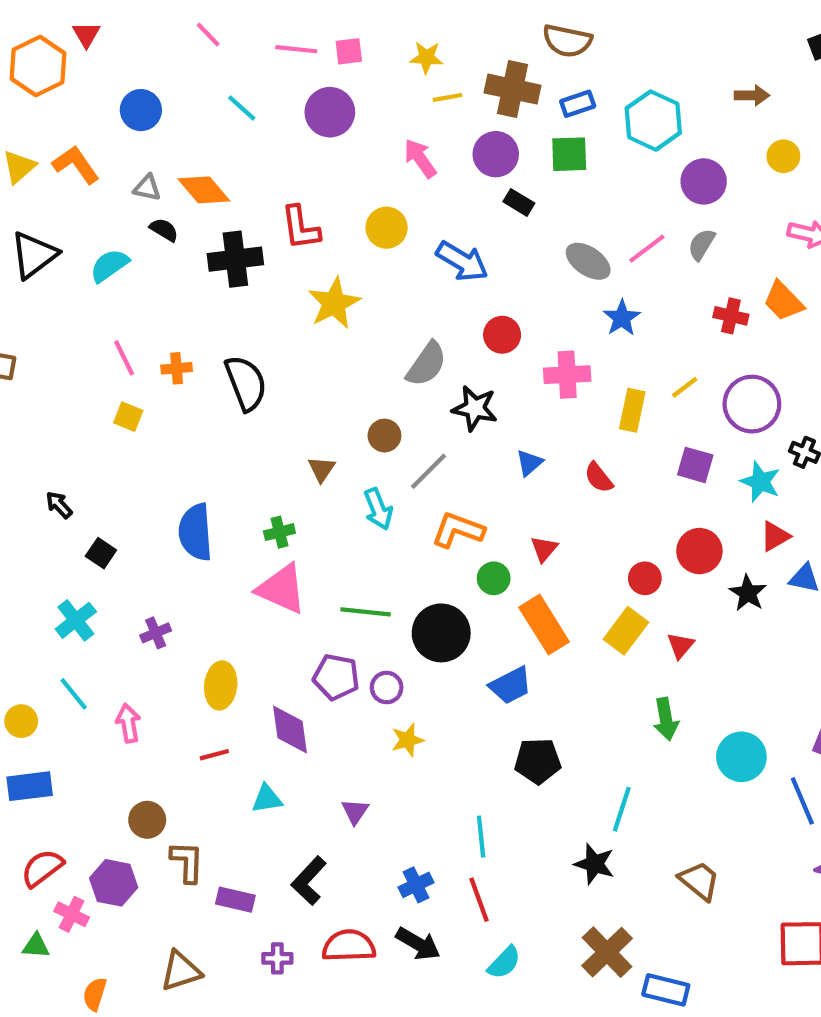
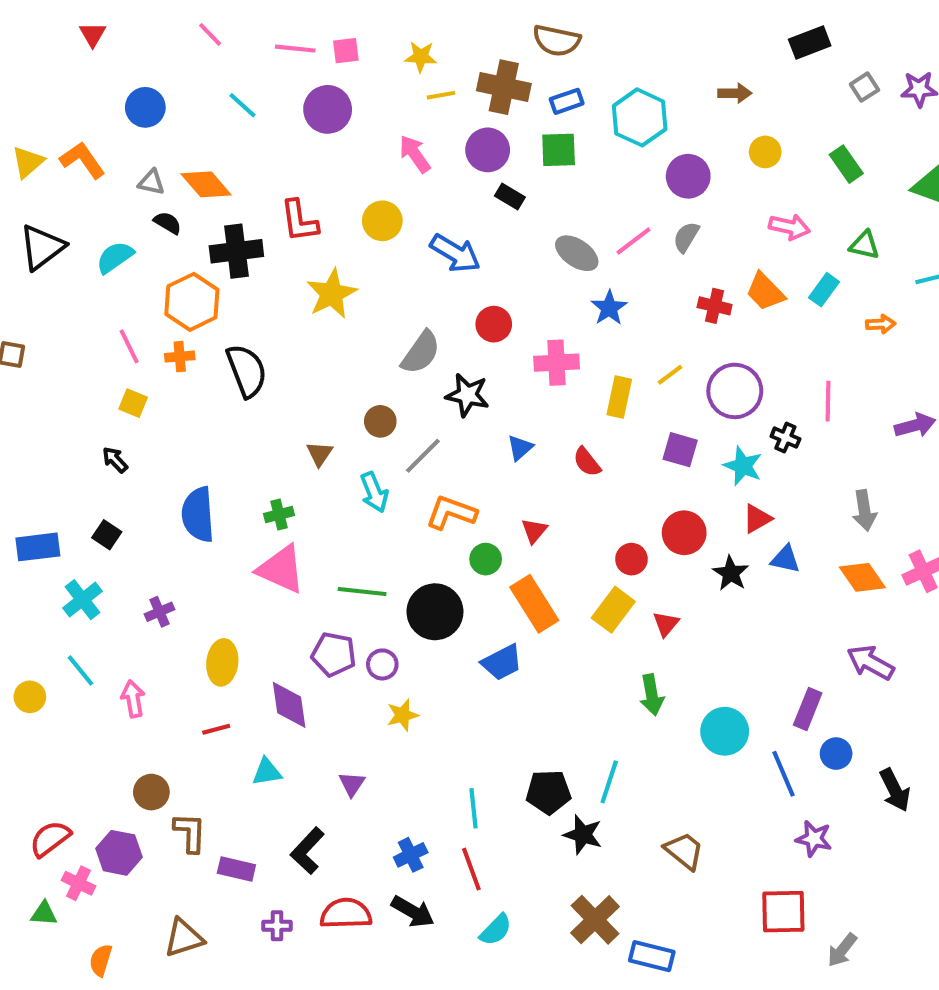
orange hexagon: (38, 66) -> (192, 302), moved
black arrow: (59, 505) -> (115, 460), moved
black pentagon: (538, 761) -> (548, 792), moved
blue rectangle: (30, 786) -> (38, 547), moved

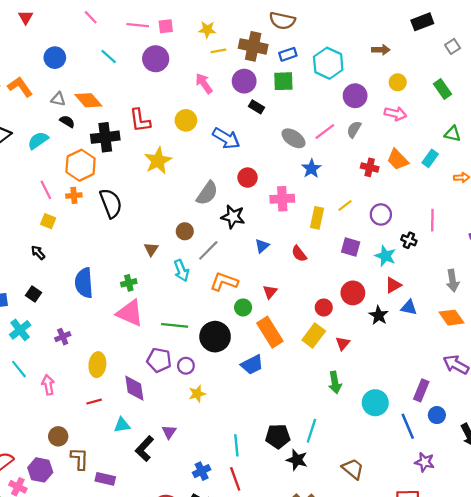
pink arrow: (789, 227) -> (395, 114), moved
purple circle: (735, 391) -> (381, 214), size x0.7
black L-shape: (307, 851) -> (144, 449), moved

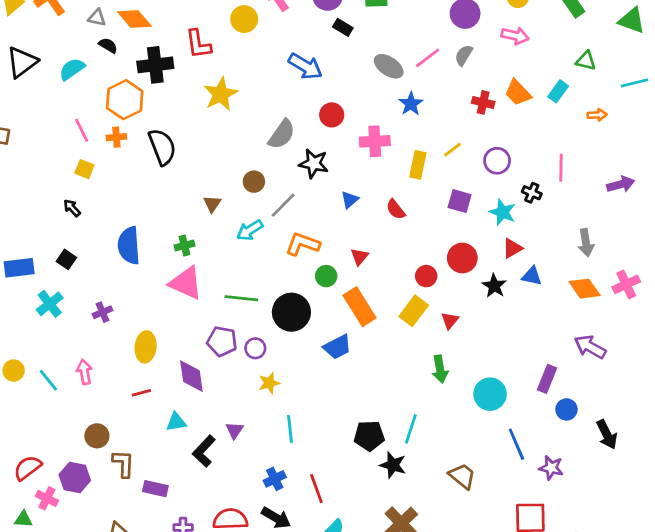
yellow circle: (186, 120) -> (244, 19), moved
cyan arrow: (181, 271) -> (250, 230), turned 80
cyan line: (19, 369) -> (48, 380), moved
blue line: (408, 426) -> (516, 444), moved
cyan line: (236, 445) -> (290, 429), moved

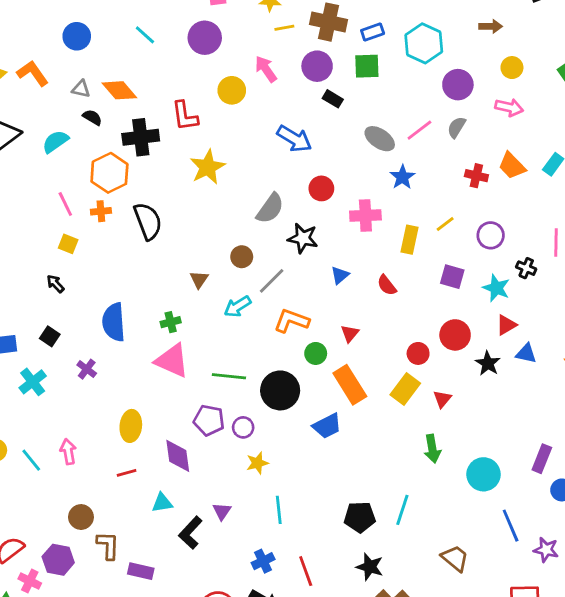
purple cross: (102, 312) -> (87, 369), moved, turned -30
black star: (393, 465) -> (370, 567), moved

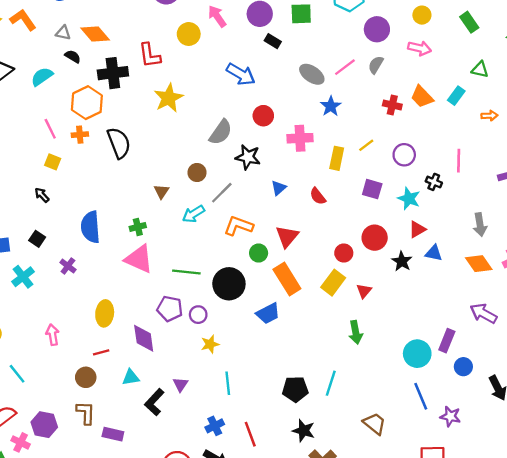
red triangle: (350, 334) -> (287, 236), size x1.5
cyan line: (31, 460) -> (17, 374), moved
cyan circle: (483, 474) -> (417, 354), moved
brown circle: (81, 517) -> (86, 377), moved

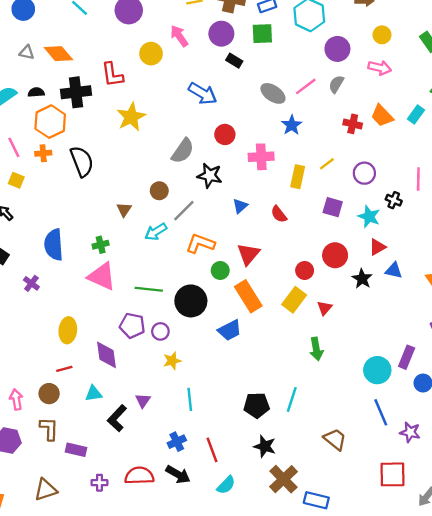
black semicircle: (73, 56) -> (36, 92), moved, turned -35
pink arrow: (53, 335) -> (16, 399), moved

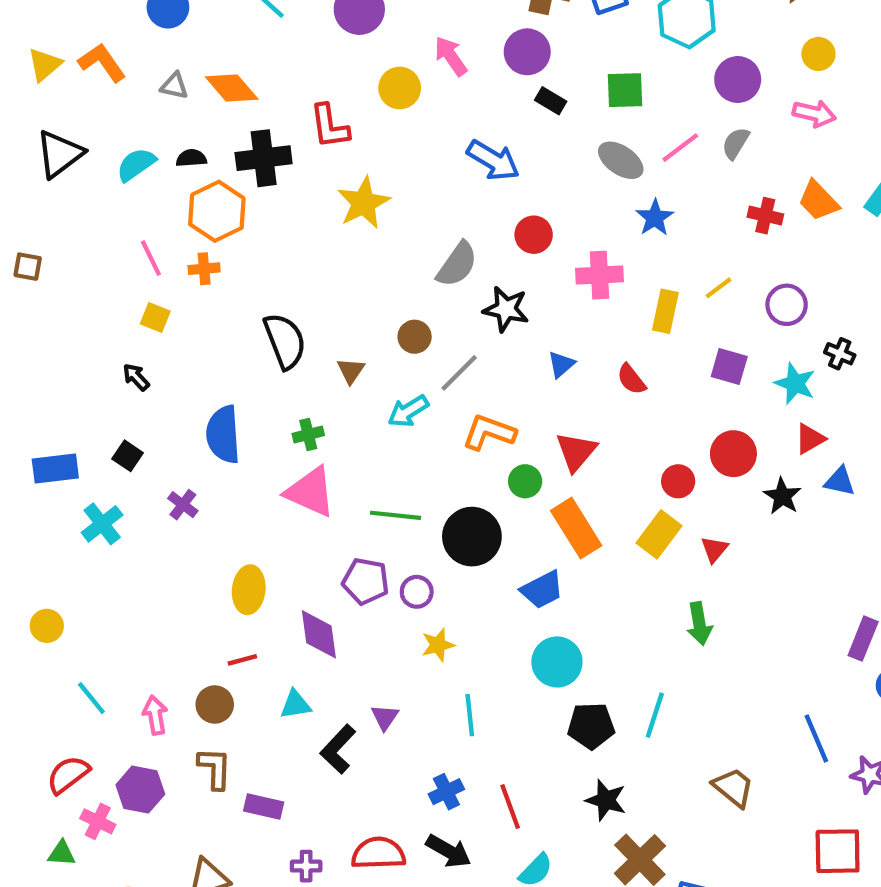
green square: (262, 34) -> (625, 90), moved
black semicircle: (82, 161) -> (285, 341), moved
cyan circle: (377, 370) -> (557, 662), moved

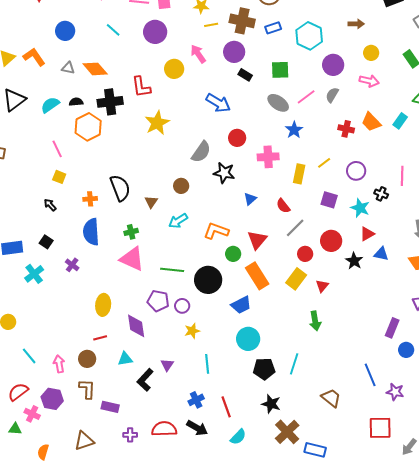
orange cross: (204, 269) -> (90, 199), moved
gray line: (459, 373) -> (295, 228), moved

